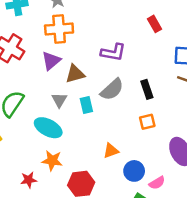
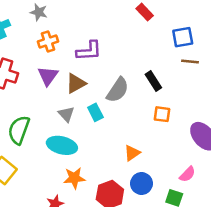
orange cross: (59, 29) -> (48, 41), size x0.7
purple L-shape: (113, 52) -> (89, 51), moved
orange square: (147, 122) -> (162, 114), turned 35
blue circle: (134, 171) -> (142, 184), moved

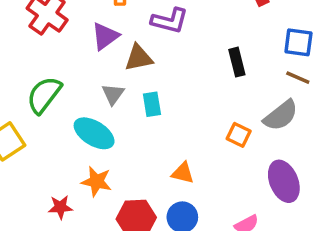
black rectangle: (153, 81) -> (237, 62), moved
gray semicircle: (118, 90) -> (281, 115), moved
orange triangle: (132, 153) -> (183, 173), turned 30

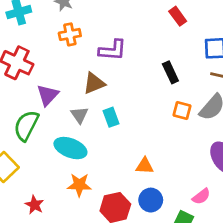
purple triangle: (105, 36) -> (48, 95), moved
orange square: (239, 135) -> (182, 111), moved
red star: (60, 207) -> (34, 205), moved, turned -30

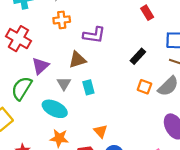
black rectangle: (170, 72) -> (138, 56), turned 63
orange triangle: (145, 166) -> (101, 131), moved, turned 40

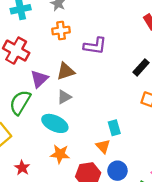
brown triangle: (77, 60) -> (66, 71), moved
gray triangle: (64, 84) -> (64, 97), turned 32
cyan rectangle: (88, 87) -> (114, 128), moved

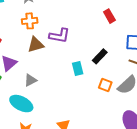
brown triangle: (66, 71) -> (36, 45), moved
cyan rectangle: (114, 128) -> (78, 68), moved

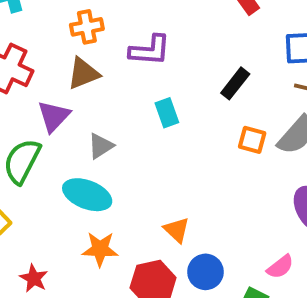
brown triangle: (36, 45) -> (83, 73), moved
cyan rectangle: (78, 68) -> (167, 113), moved

